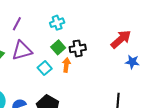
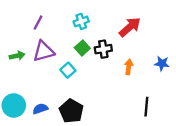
red arrow: (121, 39) -> (130, 27), moved
orange arrow: (66, 65) -> (129, 67), moved

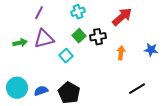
black line: (146, 107) -> (137, 89), turned 54

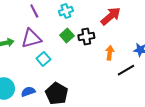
purple line: (39, 13) -> (34, 11), moved, turned -56
cyan square: (66, 56) -> (43, 59), moved
black line: (137, 89) -> (126, 70), moved

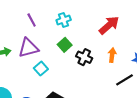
black cross: (86, 37) -> (84, 57), moved, turned 35
orange arrow: (110, 53) -> (112, 55), moved

